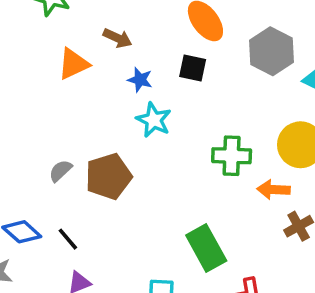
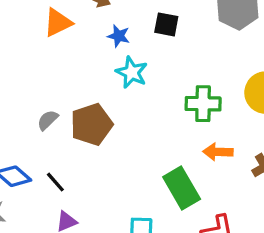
orange arrow: (273, 190) -> (218, 152), moved

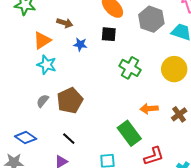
cyan star: (132, 72) -> (47, 65), moved
green cross: (203, 104) -> (130, 68), moved, turned 35
black line: (55, 182) -> (69, 139), moved

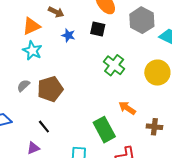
orange arrow: (149, 109) -> (127, 108), turned 30
brown cross: (179, 114) -> (154, 127), moved, turned 35

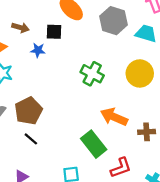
black square: (98, 29) -> (54, 32), moved
orange arrow: (127, 108) -> (114, 117), size x1.4
black line: (44, 127) -> (31, 139), moved

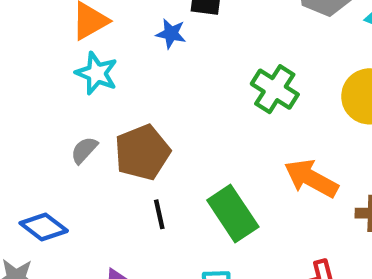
black line: (31, 139) -> (159, 214), moved, turned 32
green rectangle: (94, 144) -> (233, 213), moved

